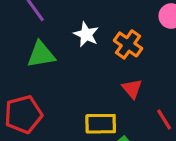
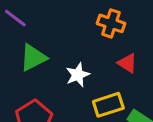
white star: (86, 34) -> (78, 75), moved, turned -30

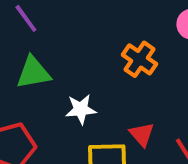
red triangle: (127, 63) -> (142, 134), moved

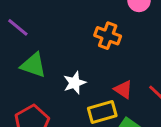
green triangle: (33, 73) -> (33, 65), turned 44

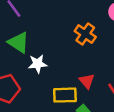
white star: (75, 83) -> (38, 64), moved

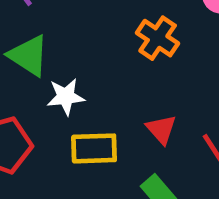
yellow rectangle: (65, 95) -> (94, 148), moved

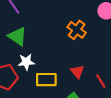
white star: (66, 97) -> (26, 62), moved

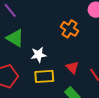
white star: (26, 62) -> (39, 55), moved

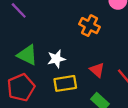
green triangle: (15, 38) -> (27, 55), moved

